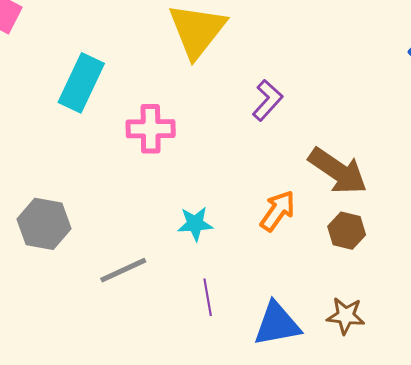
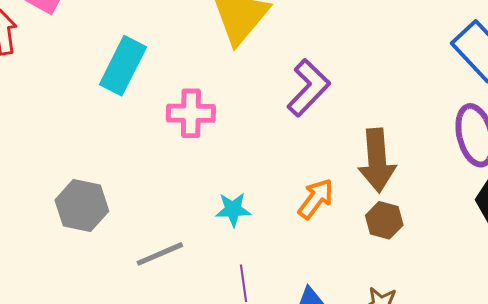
purple L-shape: (267, 100) -> (308, 88), size x1.4
brown arrow: (338, 171) -> (377, 160), turned 50

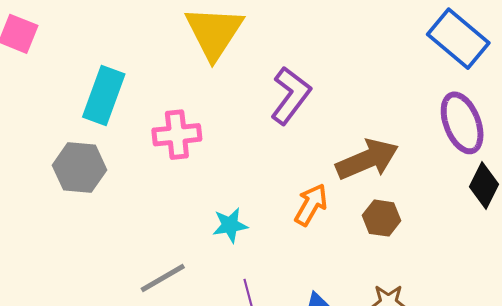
brown arrow: (377, 160) -> (367, 159), turned -102
gray hexagon: (82, 206) -> (80, 168), moved

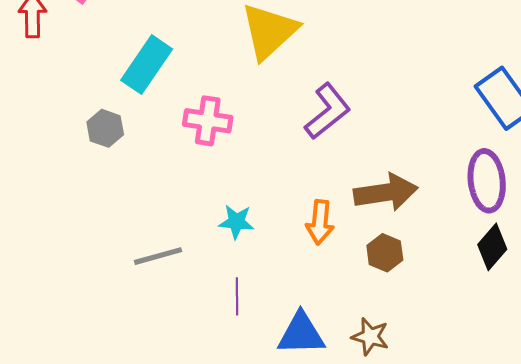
gray hexagon: (80, 168) -> (105, 128), size x0.7
orange arrow: (311, 205) -> (320, 222), turned 141

